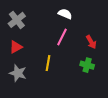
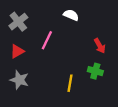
pink line: (62, 37) -> (47, 40), moved
yellow line: (48, 63) -> (70, 83), moved

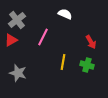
red triangle: (17, 51) -> (11, 40), moved
yellow line: (70, 83) -> (63, 62), moved

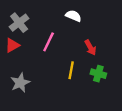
red arrow: (91, 42) -> (90, 48), moved
gray star: (18, 73) -> (20, 83), turned 30

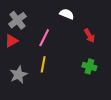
red arrow: (90, 48) -> (89, 36), moved
yellow line: (71, 70) -> (43, 64), moved

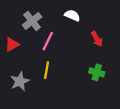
gray cross: (17, 20) -> (32, 21), moved

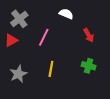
gray cross: (32, 21) -> (19, 19), moved
yellow line: (47, 70) -> (51, 69), moved

